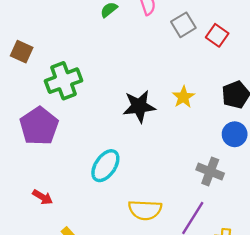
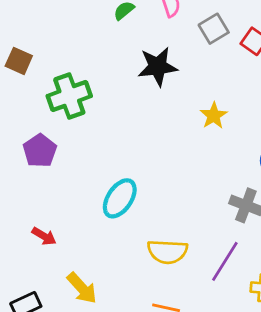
black star: (139, 106) -> (158, 67), moved
purple pentagon: (39, 126) -> (40, 151), size x0.7

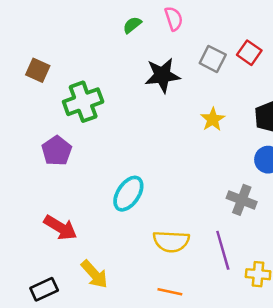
gray square: (214, 29) -> (213, 59), moved, turned -32
red arrow: (44, 236) -> (60, 228), size x1.5
purple line: (225, 261) -> (223, 250), turned -48

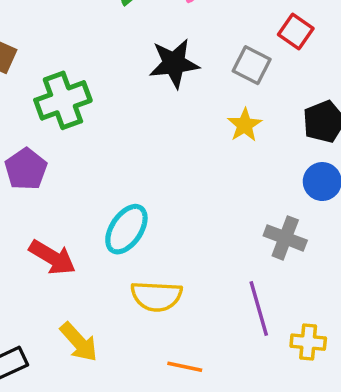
gray square: (213, 59) -> (252, 65), moved
red arrow: (60, 228) -> (52, 257), moved
yellow semicircle: (171, 241) -> (156, 296), moved

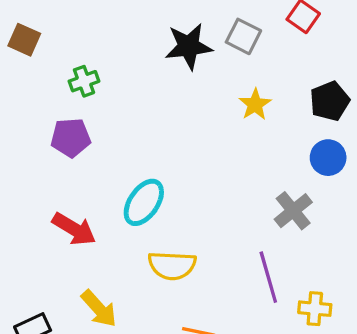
gray square: (252, 65) -> (243, 36), moved
green cross: (63, 100) -> (84, 81), size x0.6
purple pentagon: (26, 169) -> (71, 138), moved, turned 30
gray cross: (285, 238) -> (293, 211), turned 30

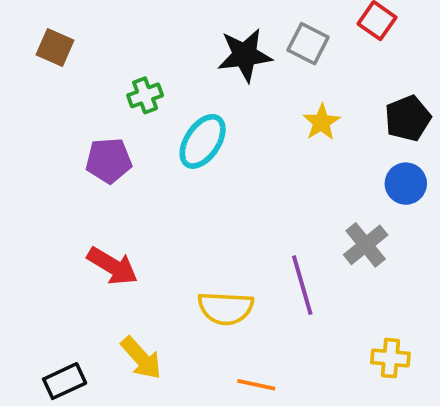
green cross: (84, 81) -> (145, 95), moved
cyan ellipse: (144, 202) -> (203, 141), moved
purple line: (268, 277) -> (302, 285), moved

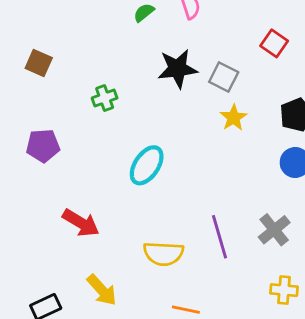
gray square: (308, 44) -> (224, 77), moved
cyan ellipse: (203, 141) -> (147, 165), moved
purple pentagon: (109, 161) -> (43, 146), moved
gray cross: (366, 245) -> (274, 230), moved

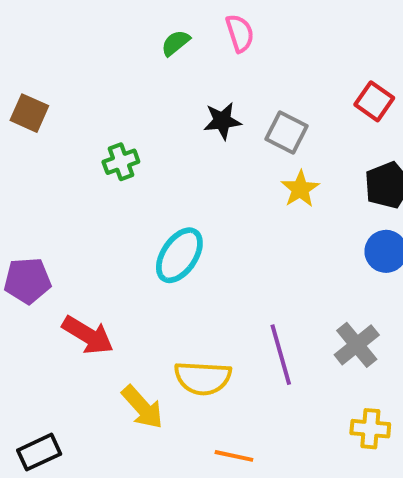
red square: (274, 43) -> (374, 101), moved
black star: (177, 69) -> (222, 121), size x0.7
purple pentagon: (43, 146) -> (27, 281), moved
yellow arrow: (102, 290) -> (142, 407), moved

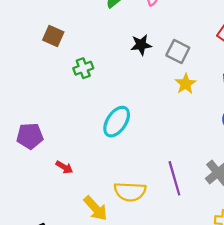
brown square: (29, 113) -> (53, 36), moved
red arrow: (88, 335) -> (64, 167), size x0.6

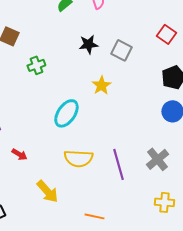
yellow star: (186, 84) -> (101, 85), moved
yellow semicircle: (130, 192) -> (78, 158), moved

